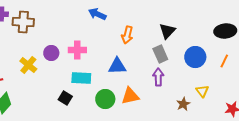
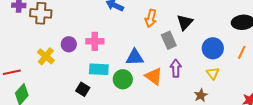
orange arrow: (127, 35) -> (151, 18), moved
gray rectangle: (160, 54) -> (169, 40), moved
yellow triangle: (202, 91) -> (213, 73), moved
orange triangle: (130, 96) -> (154, 76), moved, turned 48
green circle: (105, 99) -> (123, 79), moved

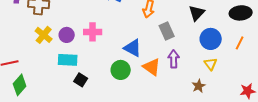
black triangle: (185, 22) -> (197, 13), moved
yellow cross: (46, 56) -> (44, 35), moved
blue triangle: (135, 57) -> (133, 48), turned 30
cyan rectangle: (99, 69) -> (68, 60), moved

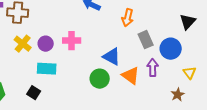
black triangle: (197, 13) -> (188, 22), moved
blue circle: (211, 39) -> (171, 49), moved
black square: (81, 80) -> (34, 93), moved

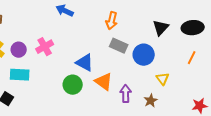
orange arrow: (128, 18) -> (112, 21), moved
gray rectangle: (146, 40) -> (119, 46), turned -42
pink cross: (72, 41) -> (45, 47), turned -30
purple arrow: (153, 68) -> (126, 94), moved

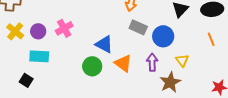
orange line: (192, 58) -> (211, 39), turned -48
purple arrow: (126, 94) -> (152, 62), moved
brown star: (151, 101) -> (170, 82), size x1.5

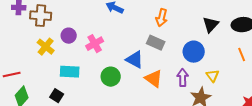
gray rectangle: (138, 27) -> (156, 43), moved
purple circle: (38, 31) -> (69, 36), moved
green circle: (92, 66) -> (111, 77), moved

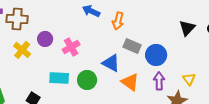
orange arrow: (162, 18) -> (118, 21), moved
blue circle: (194, 52) -> (156, 55), moved
cyan rectangle: (70, 72) -> (59, 78), moved

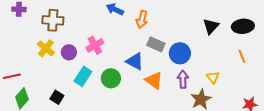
brown cross: (17, 19) -> (53, 20), moved
purple circle: (45, 39) -> (69, 52), moved
cyan rectangle: (59, 78) -> (83, 76), turned -60

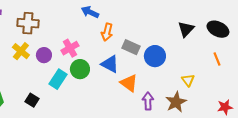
orange arrow: (142, 19) -> (107, 32), moved
black ellipse: (243, 26) -> (218, 29), turned 30
green circle: (111, 78) -> (80, 69), moved
purple arrow: (183, 79) -> (148, 101), moved

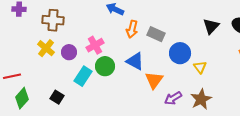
gray rectangle: (131, 47) -> (156, 34), moved
yellow triangle: (188, 80) -> (200, 67), moved
orange triangle: (129, 83) -> (154, 80), turned 30
purple arrow: (148, 101) -> (173, 98), turned -120

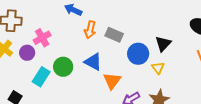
black triangle: (211, 26) -> (163, 44), moved
pink cross: (95, 45) -> (42, 38), moved

